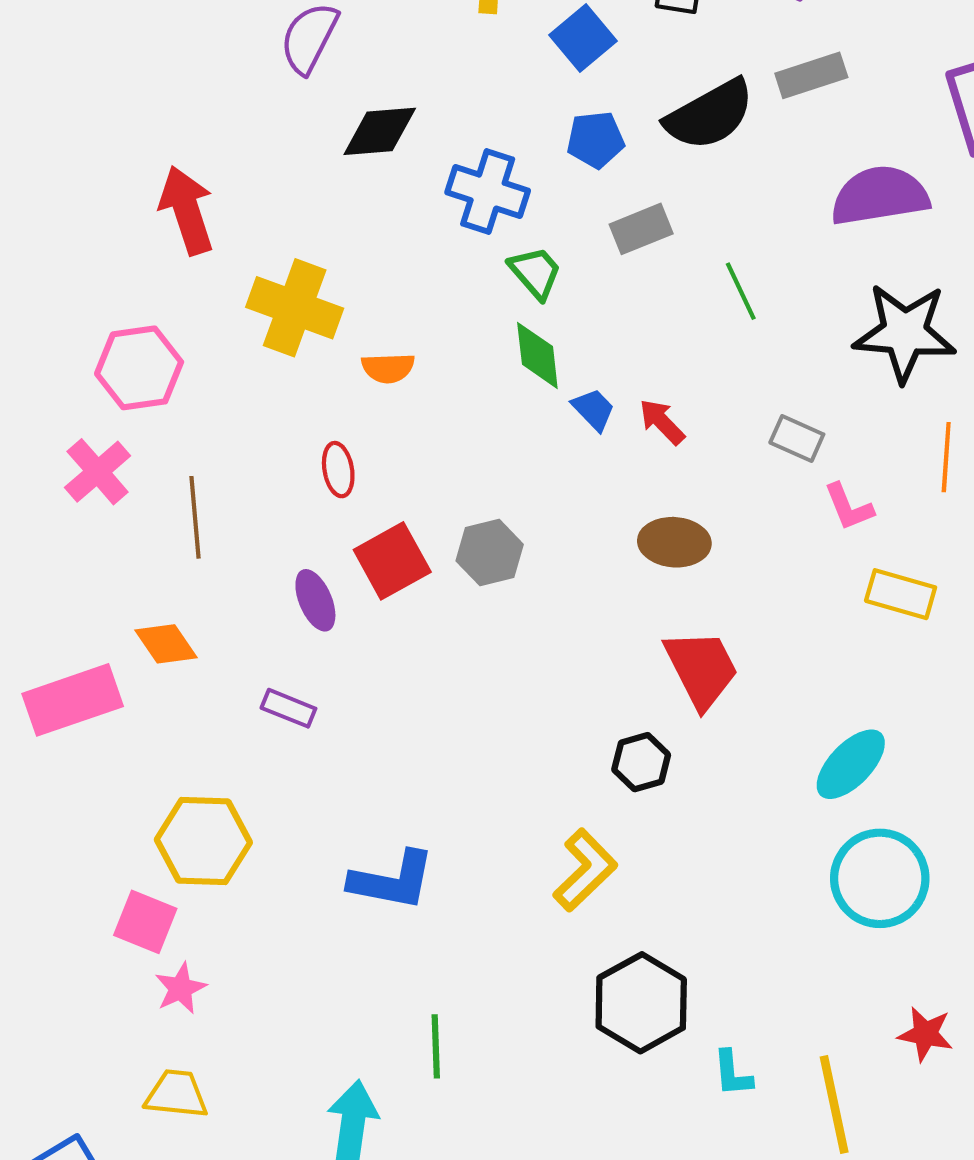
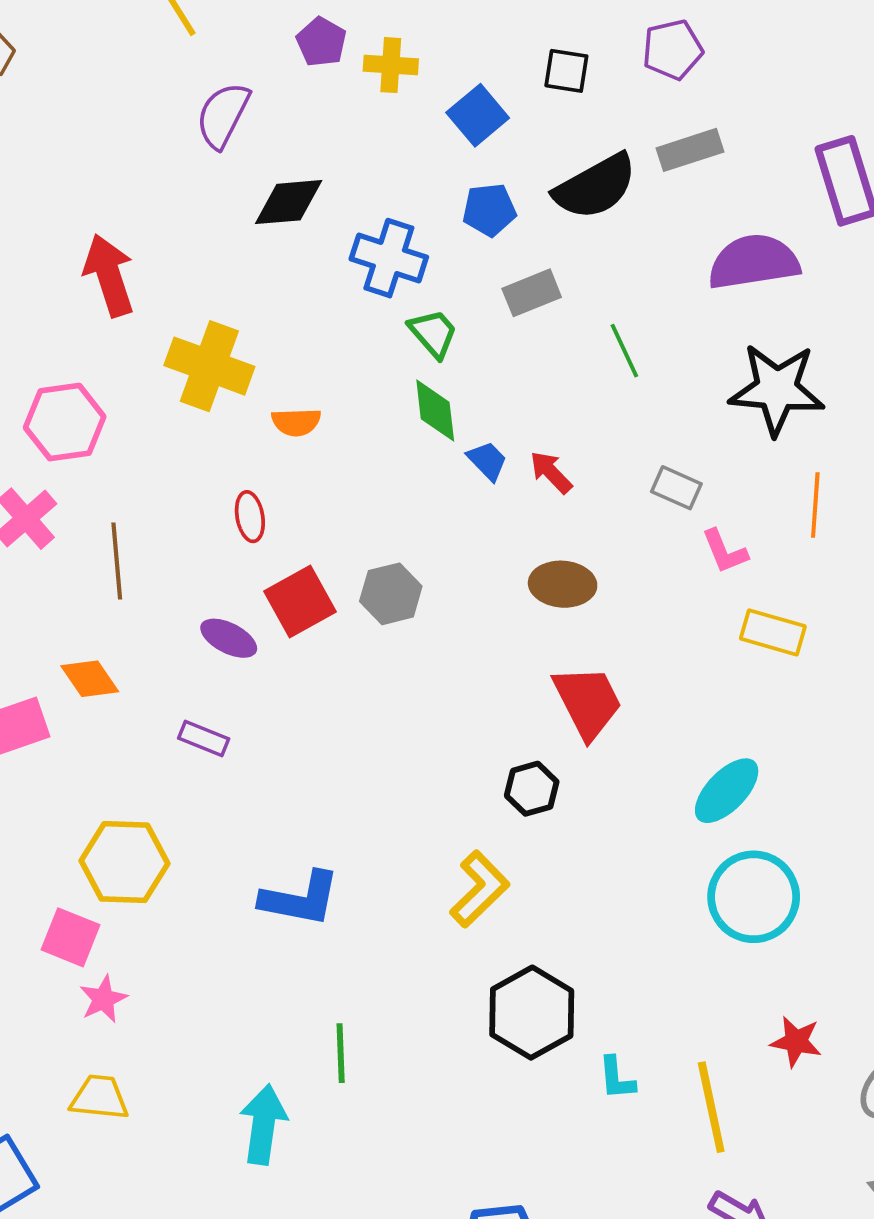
purple ellipse: (315, 600) -> (229, 638), turned -40

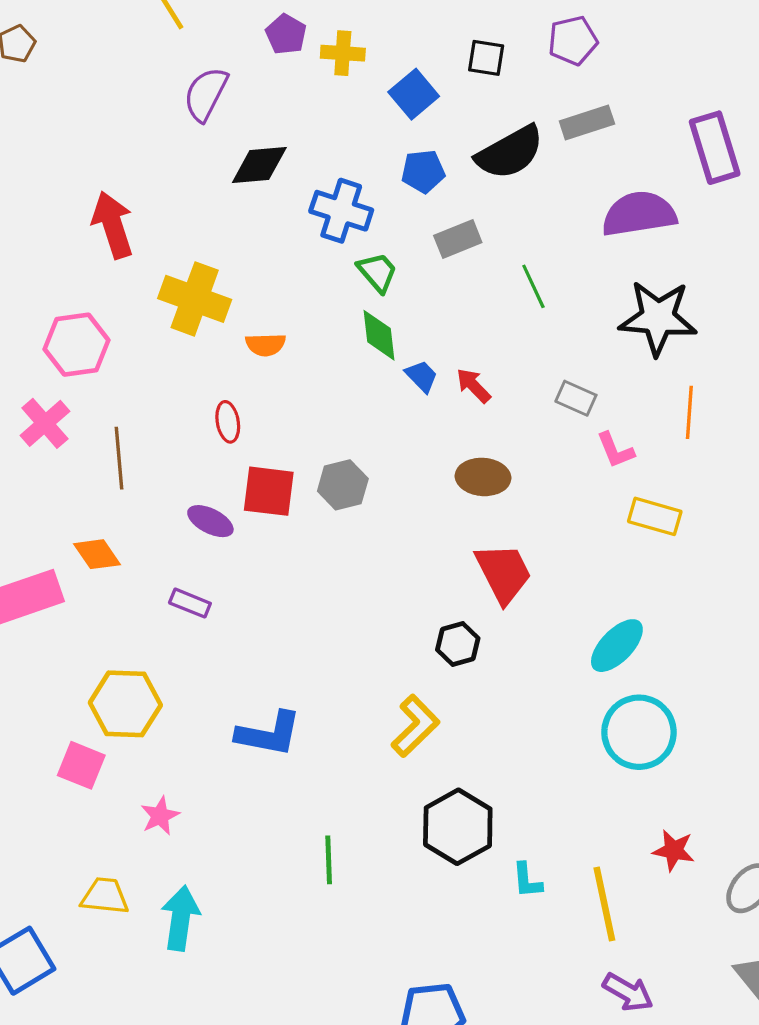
red square: (300, 602) -> (269, 491), turned 36
pink star: (103, 999) -> (160, 816), moved
green line: (341, 1053) -> (329, 860), moved
cyan arrow: (263, 1125) -> (180, 918), moved

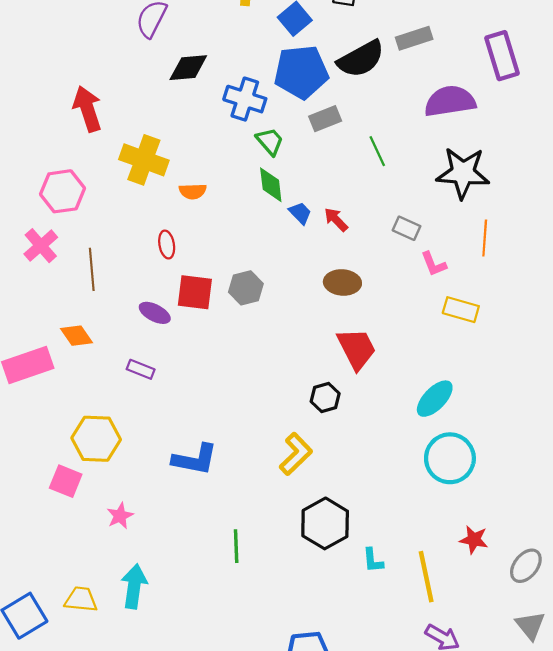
blue pentagon: (423, 171) -> (301, 72), size x1.8
yellow trapezoid: (105, 896) -> (81, 599), moved

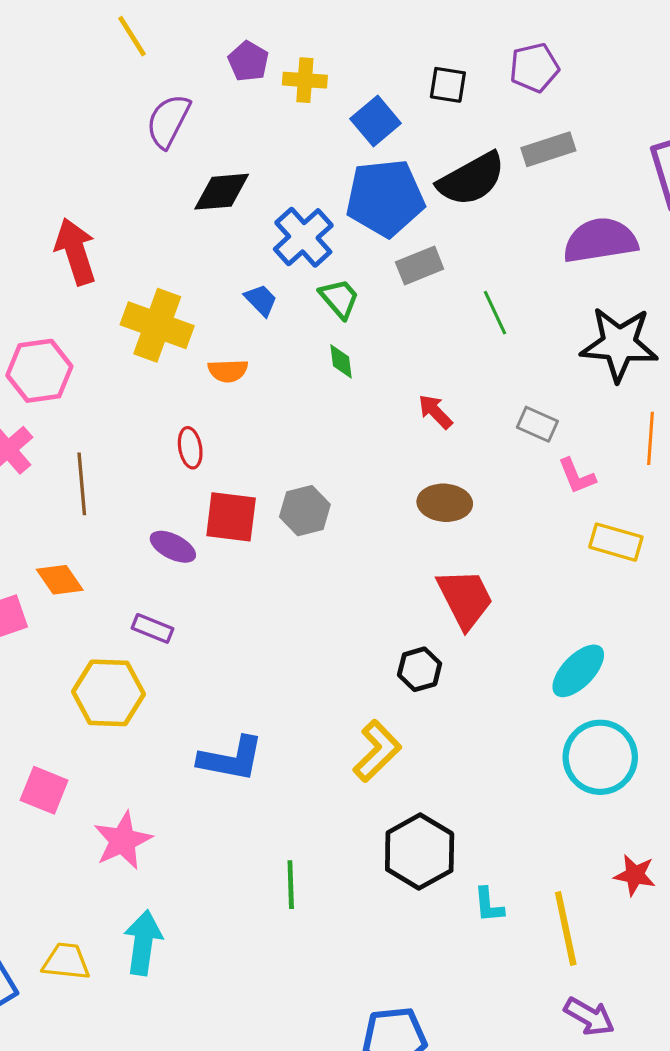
blue cross: (245, 99) -> (303, 237), turned 30
green diamond: (271, 185) -> (341, 361), size x0.7
blue trapezoid: (300, 213) -> (261, 300), moved
yellow hexagon: (96, 439) -> (108, 693), moved
pink star: (120, 516) -> (123, 841), size x1.5

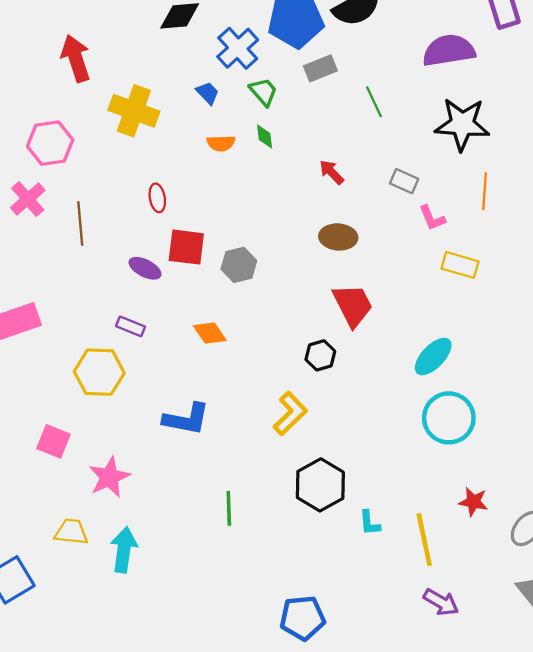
orange semicircle: (228, 371) -> (221, 143), moved
gray hexagon: (305, 511) -> (239, 265), moved
orange diamond: (60, 580) -> (210, 333), moved
yellow trapezoid: (66, 962) -> (71, 532), moved

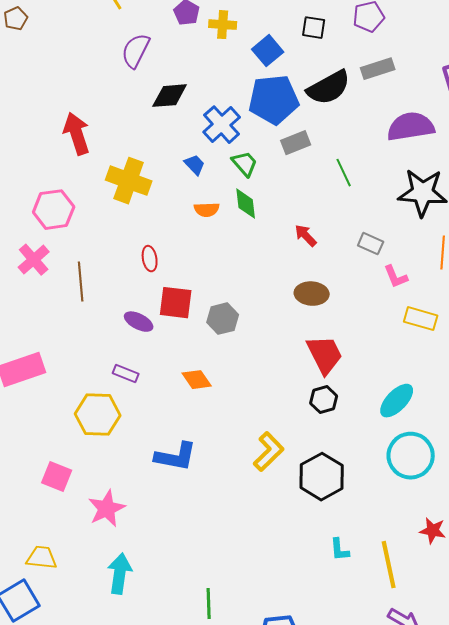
green diamond: (265, 136) -> (246, 204), size x1.4
black hexagon: (320, 355) -> (324, 400), moved
black hexagon: (320, 485) -> (322, 477), moved
green line: (229, 508) -> (209, 604), moved
yellow trapezoid: (71, 532) -> (42, 558), moved

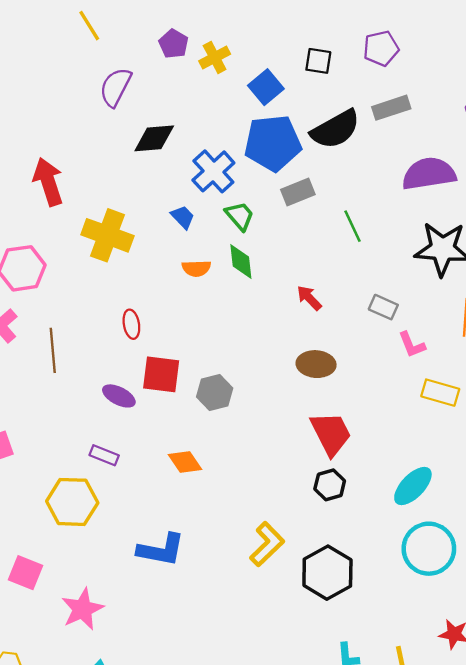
yellow cross: (223, 25) -> (215, 58), turned -32

